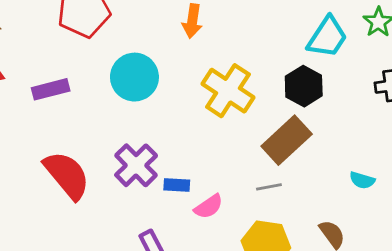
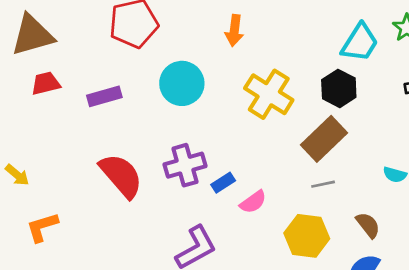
purple cross: (136, 165) -> (185, 165), turned 30
blue rectangle: (177, 185) -> (223, 183), turned -35
gray line: (269, 187) -> (323, 184), moved

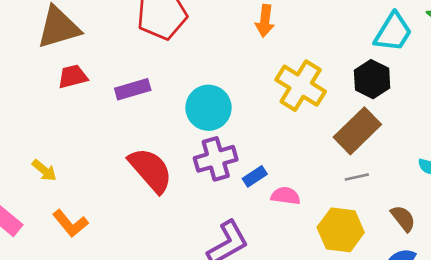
cyan circle: (182, 83) -> (209, 108), moved
pink semicircle: (253, 202) -> (286, 196), turned -136
orange L-shape: (42, 227) -> (70, 223), turned -112

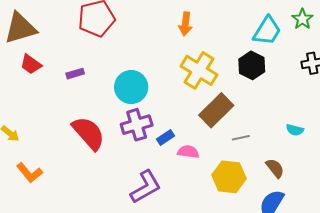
orange arrow: (265, 21) -> (185, 24), moved
red trapezoid: (73, 76) -> (31, 64), turned -130
purple rectangle: (133, 89) -> (75, 74), size x0.7
brown rectangle: (357, 131) -> (216, 110), moved

